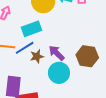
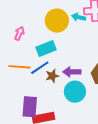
purple arrow: (57, 53) -> (72, 72), turned -42

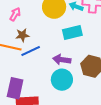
cyan rectangle: (46, 49) -> (72, 32), moved
brown star: (52, 76) -> (22, 35), moved

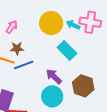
cyan rectangle: (72, 32) -> (67, 50), turned 54
purple arrow: (62, 60) -> (54, 76), turned 30

